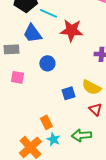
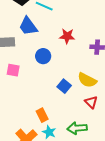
red star: (71, 30) -> (67, 36), moved, size x0.7
blue square: (68, 93) -> (64, 86), turned -32

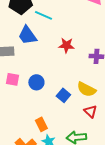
blue circle: (43, 56) -> (36, 82), moved

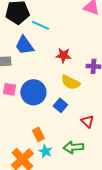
blue circle: (36, 82) -> (33, 92), size x1.6
yellow semicircle: (86, 89) -> (70, 82), moved

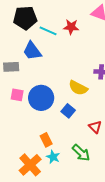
red star: (63, 55) -> (71, 27), moved
green arrow: (73, 147) -> (81, 153), turned -132

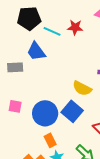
pink square: (17, 95) -> (15, 106), moved
blue circle: (41, 98) -> (45, 113), moved
blue square: (68, 111) -> (72, 111), size x1.5

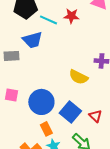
blue trapezoid: (36, 51) -> (32, 40), turned -70
blue square: (72, 111) -> (70, 112), moved

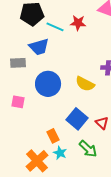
blue circle: (41, 102) -> (48, 84), moved

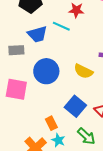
cyan line: (55, 27) -> (61, 26), moved
pink square: (18, 102) -> (16, 89), size x1.6

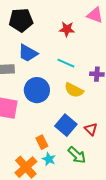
cyan line: (61, 26) -> (66, 63), moved
blue trapezoid: (37, 34) -> (28, 53), turned 45

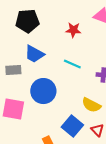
yellow semicircle: (74, 90) -> (91, 105), moved

